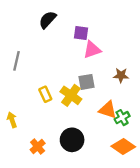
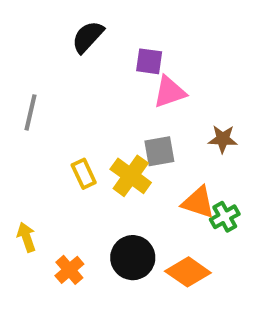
yellow arrow: (12, 120) -> (26, 237), moved
orange diamond: (123, 146) -> (188, 272), moved

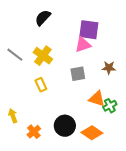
purple square: (149, 61) -> (89, 30), moved, size x1.5
gray line: (31, 112) -> (15, 55), turned -66
yellow cross: (131, 176) -> (43, 56), moved

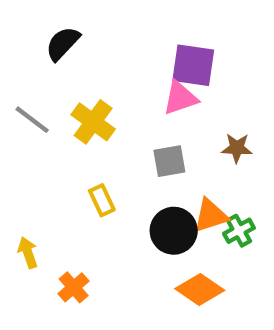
black semicircle: (43, 18) -> (63, 44), moved
yellow rectangle: (41, 85) -> (102, 200), moved
orange triangle: (97, 99) -> (211, 215), turned -36
black circle: (65, 126) -> (174, 231), moved

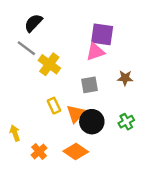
gray line: (32, 120) -> (26, 48), moved
orange triangle: (211, 215) -> (76, 114), moved, turned -30
orange diamond: (200, 289) -> (76, 152), moved

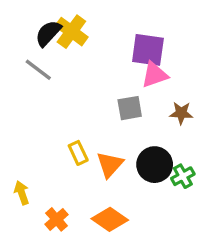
pink triangle: (95, 52) -> (155, 75), moved
yellow cross: (49, 64) -> (71, 32), moved
gray square: (90, 85) -> (130, 108), moved
black circle: (92, 122) -> (155, 165), moved

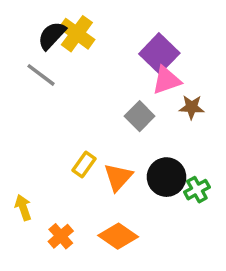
purple square: (148, 50) -> (159, 53), turned 36
gray square: (130, 108) -> (140, 116), turned -35
brown star: (181, 113) -> (192, 107), moved
yellow rectangle: (78, 153) -> (84, 165), turned 60

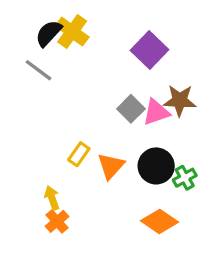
pink triangle: (166, 80) -> (156, 112), moved
brown star: (192, 107) -> (180, 100), size x1.4
yellow arrow: (23, 208) -> (52, 198), moved
orange diamond: (118, 236) -> (159, 221), moved

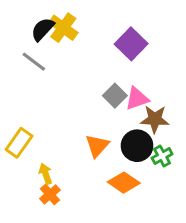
brown star: (180, 100) -> (155, 119), moved
yellow rectangle: (79, 154) -> (19, 143), moved, size x1.4
orange diamond: (159, 221) -> (124, 183), moved

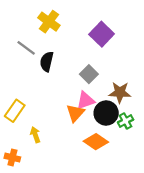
black semicircle: (43, 29) -> (47, 62), moved, turned -30
pink triangle: (137, 99) -> (86, 100), moved
orange cross: (50, 194) -> (12, 158), moved, turned -35

